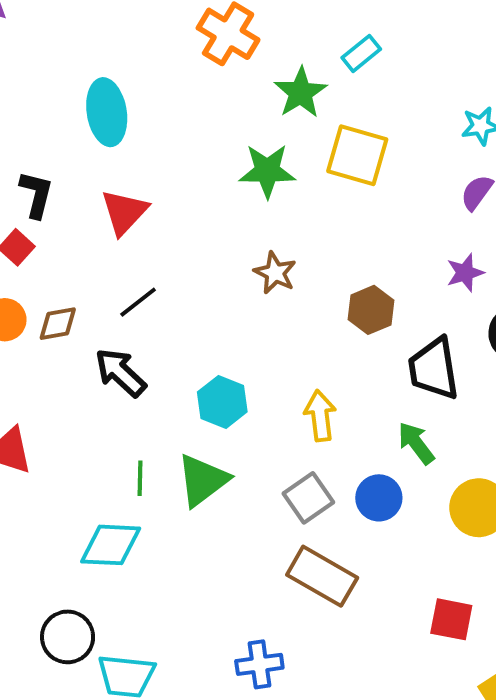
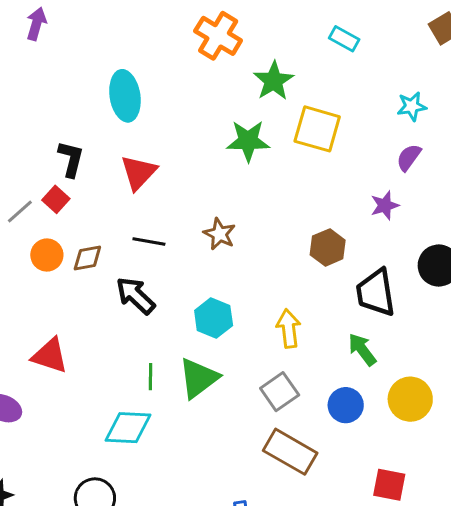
cyan rectangle: (361, 53) -> (344, 39), moved, turned 68
brown star: (275, 273) -> (220, 234), moved
purple star: (465, 273) -> (385, 205), moved
black line: (138, 302) -> (149, 241), turned 48
blue circle: (379, 498) -> (346, 405), moved

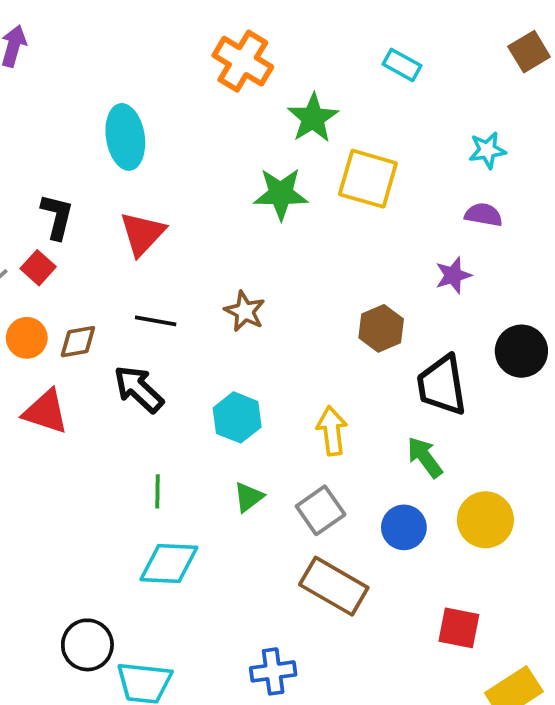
purple semicircle: (409, 157) -> (484, 215), turned 64
red triangle: (50, 356) -> (46, 412), moved
green triangle: (199, 378) -> (249, 497), moved, size x0.6
cyan diamond: (128, 428) -> (169, 563), moved

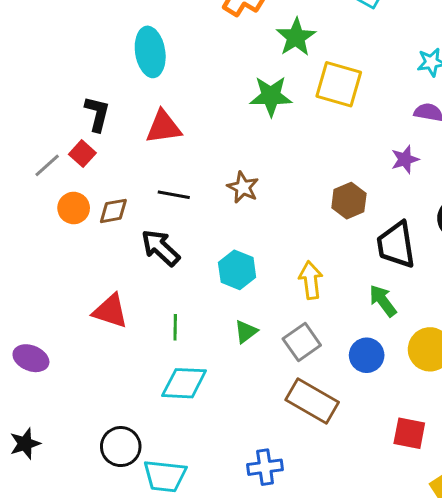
red triangle: (142, 234) -> (163, 127), turned 39
red triangle: (46, 412) -> (110, 311), moved

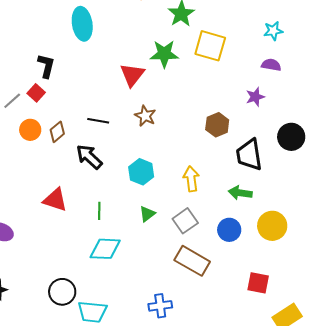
red triangle: (163, 127) -> (132, 75), moved, turned -44
brown diamond: (113, 211) -> (57, 132), turned -30
green arrow: (383, 301) -> (240, 193), turned -45

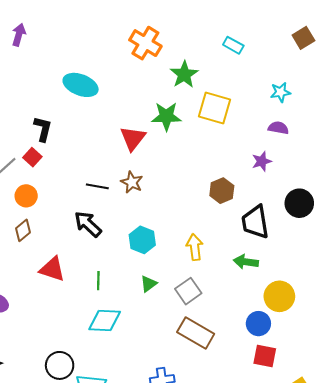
cyan ellipse: (82, 24) -> (81, 85), turned -60
brown star: (145, 116) -> (132, 182), moved
brown diamond: (57, 132) -> (23, 230), moved
blue circle: (229, 230) -> (258, 324), moved

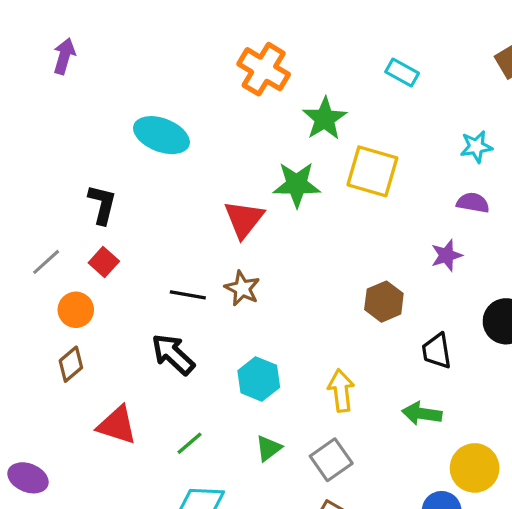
red square: (32, 157) -> (104, 262), moved
black trapezoid: (255, 222) -> (437, 351), size x0.7
green line: (98, 281) -> (189, 443), turned 48

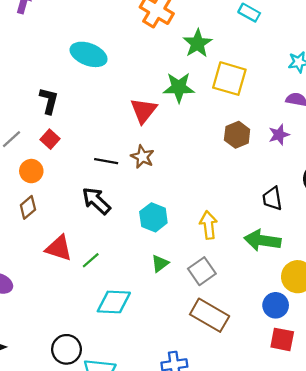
brown hexagon: (384, 302) -> (237, 135), moved
green arrow: (422, 414) -> (262, 240), size x1.4
green line: (189, 443) -> (91, 260), moved

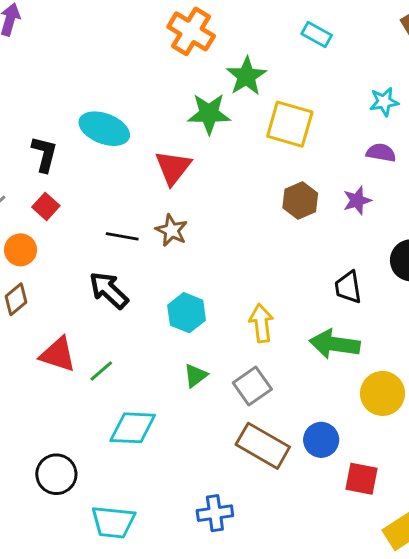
cyan ellipse: (89, 54) -> (104, 129), moved
green star: (179, 87) -> (209, 114), moved
blue circle: (276, 305) -> (321, 440), moved
black circle: (67, 349) -> (56, 474), moved

